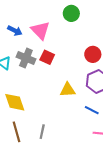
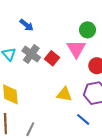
green circle: (71, 13) -> (88, 30), moved
pink triangle: (40, 30) -> (76, 49), moved

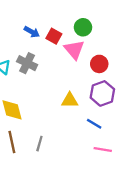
blue arrow: (27, 25) -> (32, 32), moved
red square: (52, 58) -> (54, 36), moved

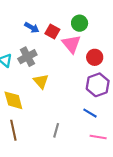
gray cross: (27, 63) -> (27, 57), turned 36
yellow triangle: (70, 100) -> (41, 81), moved, turned 49
gray line: (39, 144) -> (56, 130), moved

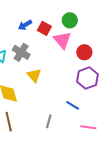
blue arrow: (32, 28) -> (25, 25), turned 120
gray cross: (27, 57) -> (21, 52), turned -30
blue line: (90, 113) -> (73, 105), moved

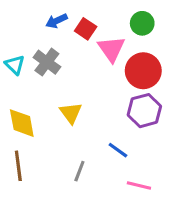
green circle: (70, 20) -> (142, 23), moved
red circle: (84, 52) -> (143, 71), size x1.5
yellow triangle: (34, 75) -> (71, 113), moved

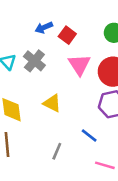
pink triangle: (111, 49) -> (79, 65), moved
yellow triangle: (71, 113) -> (52, 103), turned -30

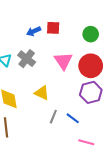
red square: (67, 35) -> (53, 28), moved, turned -32
gray line: (57, 151) -> (53, 117), moved

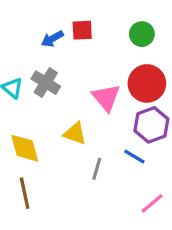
pink triangle: (63, 61) -> (106, 98), moved
blue line: (73, 118) -> (134, 157), moved
pink line: (86, 142) -> (152, 203), turned -49

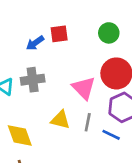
gray cross: (46, 83) -> (33, 80), turned -35
gray line: (97, 169) -> (88, 122), moved

